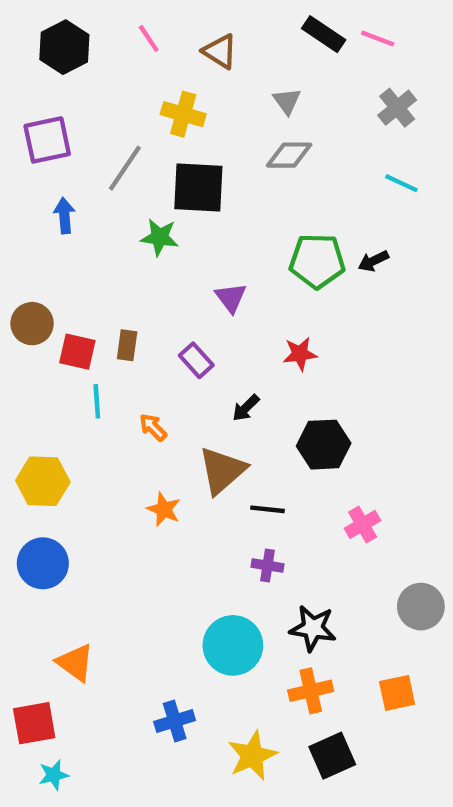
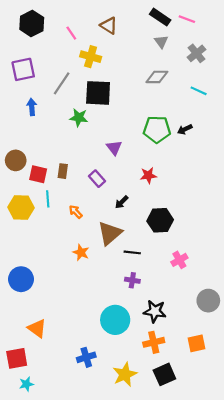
pink line: (149, 38) -> (71, 33), moved
gray triangle: (287, 101) -> (161, 42), moved
gray diamond: (289, 155) -> (157, 77), moved
yellow hexagon: (43, 481) -> (21, 207), moved

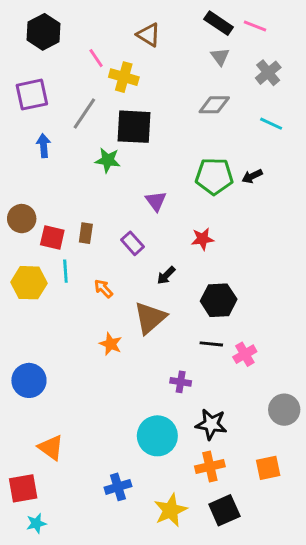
pink line: (71, 33) -> (96, 58), moved
black line: (132, 252) -> (211, 344), moved

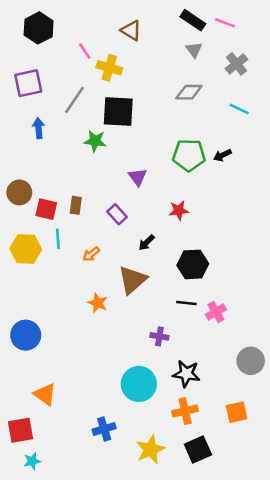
orange arrow: (103, 289) -> (91, 254), turned -84

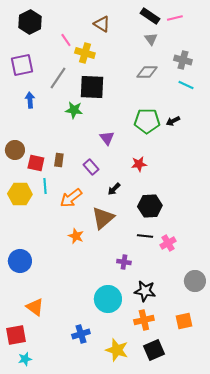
pink line: (225, 23) -> (175, 18), turned -35
gray cross: (237, 64) -> (183, 60), moved, turned -36
orange arrow: (91, 254) -> (71, 198), size x1.6
yellow star: (150, 450) -> (117, 350), turned -30

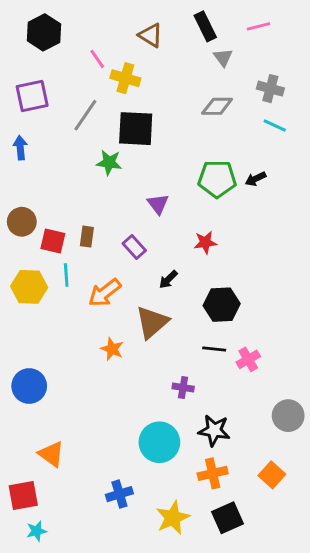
black rectangle: (150, 16) -> (205, 26), moved, turned 30
blue arrow: (30, 100) -> (20, 148), moved
orange square: (184, 321) -> (272, 475), turned -36
yellow star: (117, 350) -> (173, 518), turned 30

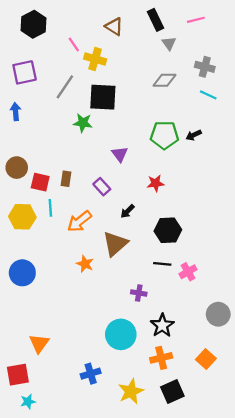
blue circle: (29, 386) -> (22, 273), moved
black star: (214, 430) -> (162, 325), turned 30
orange triangle: (51, 454) -> (39, 343), turned 30

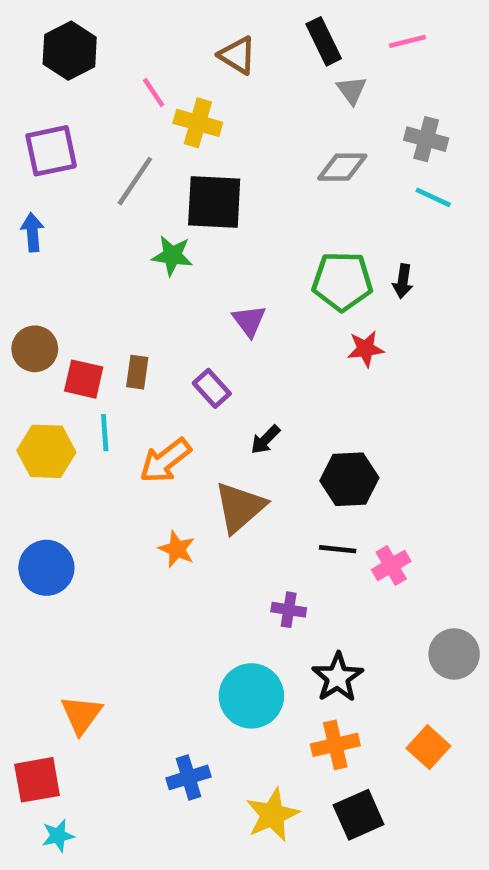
black arrow: (194, 135) -> (403, 281), turned -56
red star: (156, 183) -> (366, 349), moved

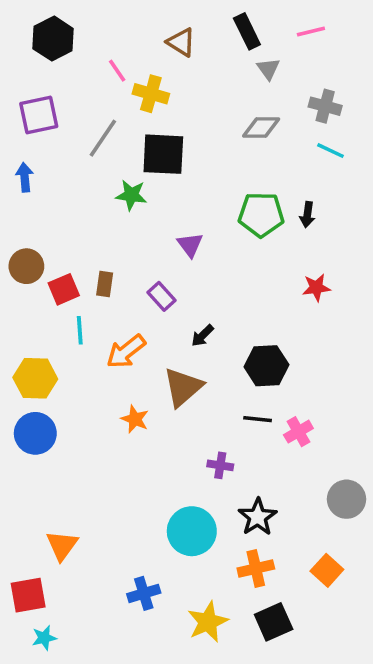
red star: (366, 349) -> (316, 288), moved
red square: (84, 379) -> (64, 289), turned -36
yellow hexagon: (46, 451) -> (35, 378), moved

